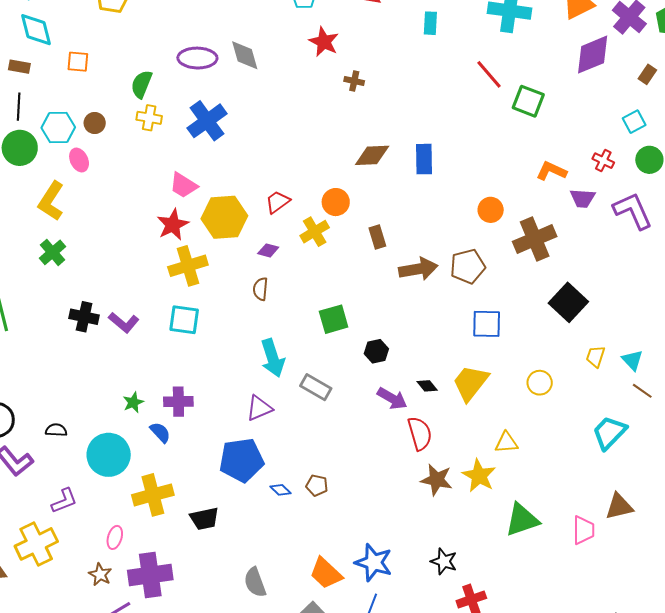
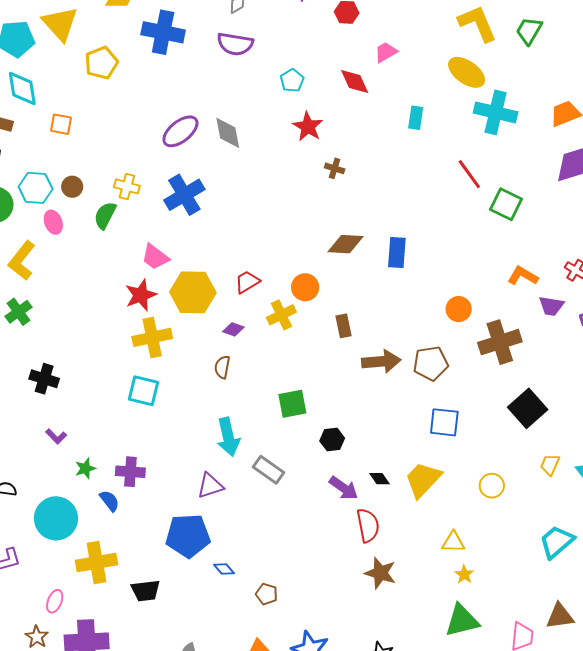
purple ellipse: (197, 58) -> (180, 131), turned -45
green semicircle: (141, 84) -> (105, 215), moved
purple L-shape: (124, 323) -> (56, 436), moved, size x0.7
yellow star: (479, 476) -> (464, 574), moved, size x0.6
brown pentagon: (317, 485) -> (267, 594), moved

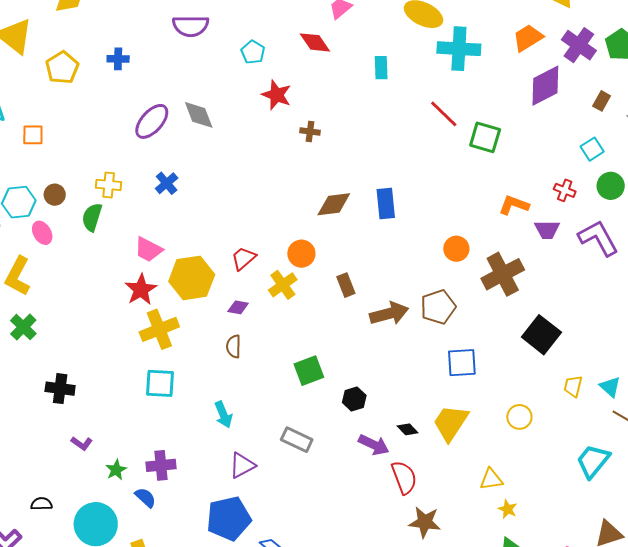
blue cross: (163, 32) -> (118, 59), moved, size x0.5
blue cross: (184, 195) -> (167, 183), size x0.6
cyan arrow: (228, 437) -> (223, 415), moved, size x0.7

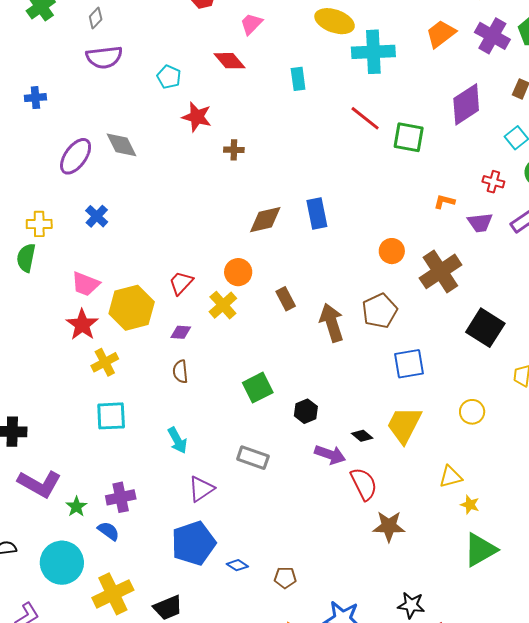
purple diamond: (545, 86) -> (466, 104), moved
orange L-shape: (514, 205) -> (444, 202), size x0.7
brown arrow: (389, 314) -> (332, 323), turned -87
yellow cross: (159, 329) -> (105, 362), size x0.7
purple L-shape: (82, 443) -> (40, 484), size x2.0

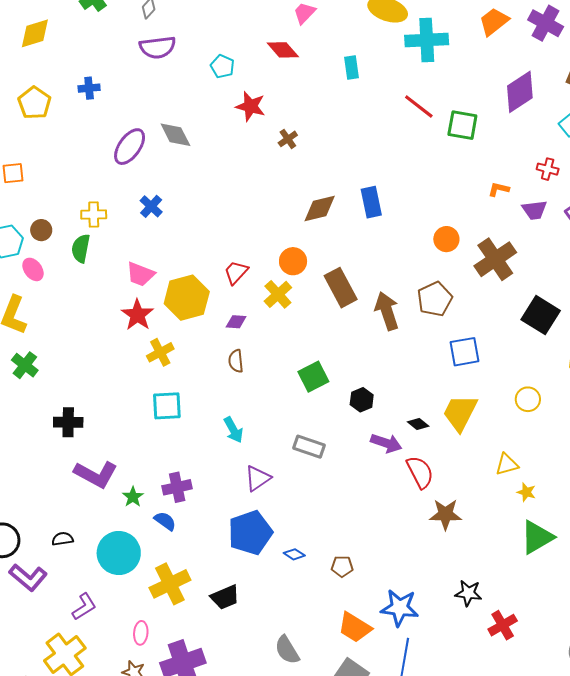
brown cross: (234, 150) -> (288, 139), turned -36
brown rectangle: (286, 299) -> (341, 288), size x1.6

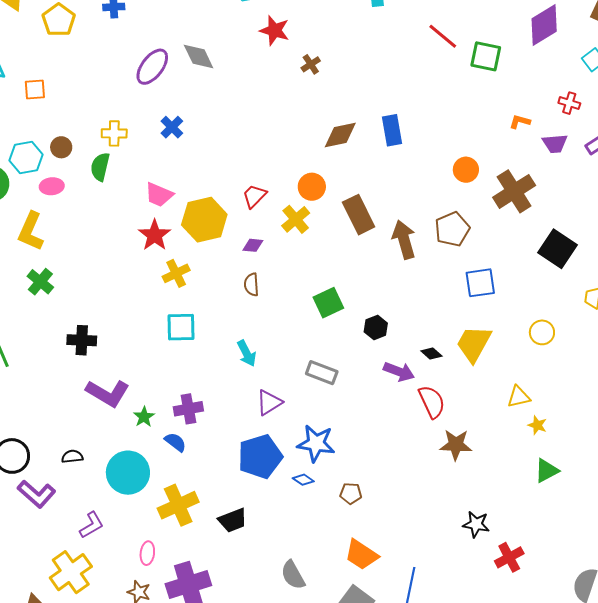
pink ellipse: (33, 269) -> (52, 186), turned -60
green triangle: (537, 537) -> (547, 471), size x0.7
blue star: (400, 608) -> (316, 443), moved

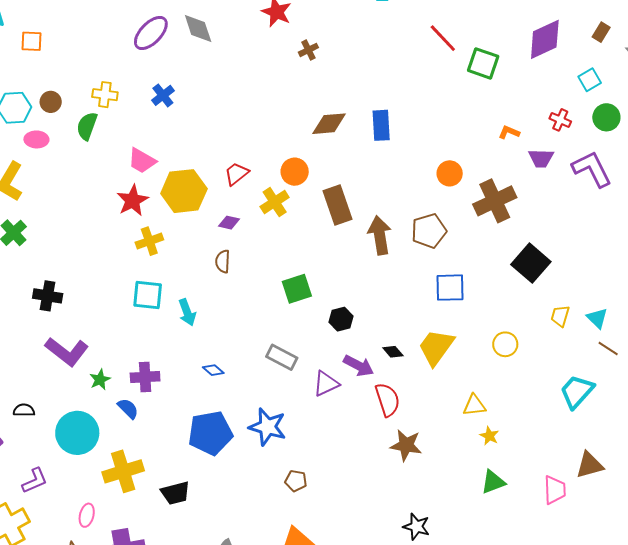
cyan arrow: (247, 353) -> (187, 312), moved
purple triangle: (269, 402) -> (326, 384), moved
blue diamond: (303, 480) -> (213, 370), moved

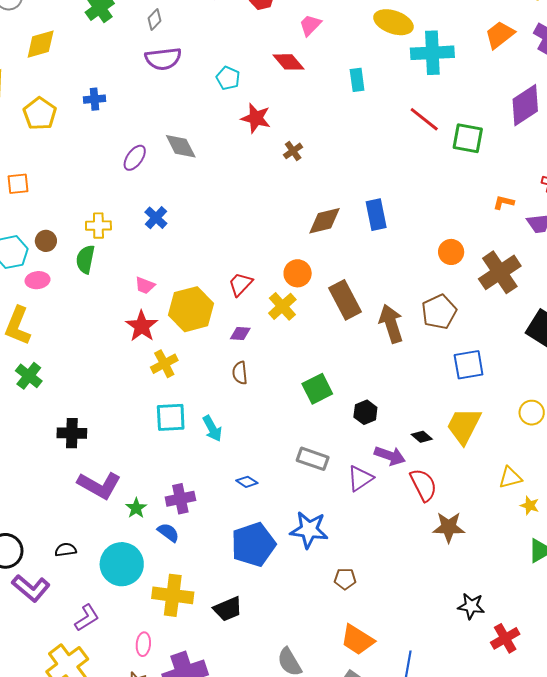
purple ellipse: (151, 33) -> (135, 158), size x0.7
pink trapezoid: (142, 161) -> (145, 285), size x0.7
yellow cross: (123, 471) -> (173, 595), turned 33

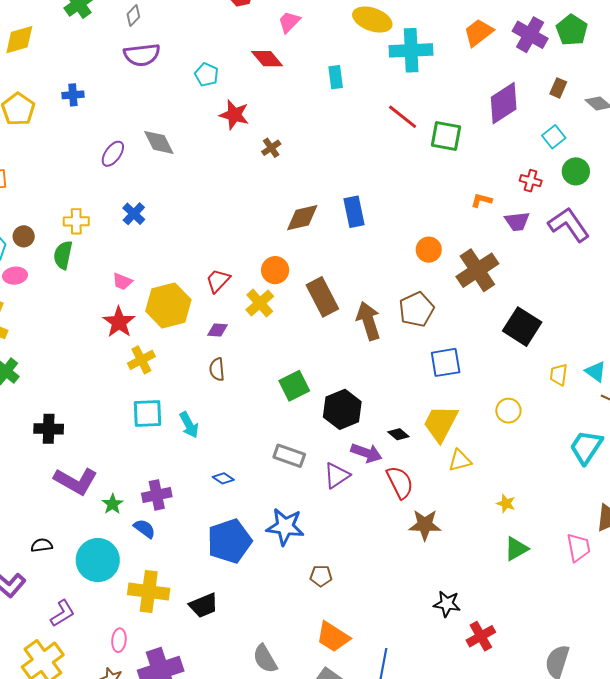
black hexagon: (365, 412) -> (342, 409), size x1.6
yellow triangle: (510, 478) -> (460, 460), moved

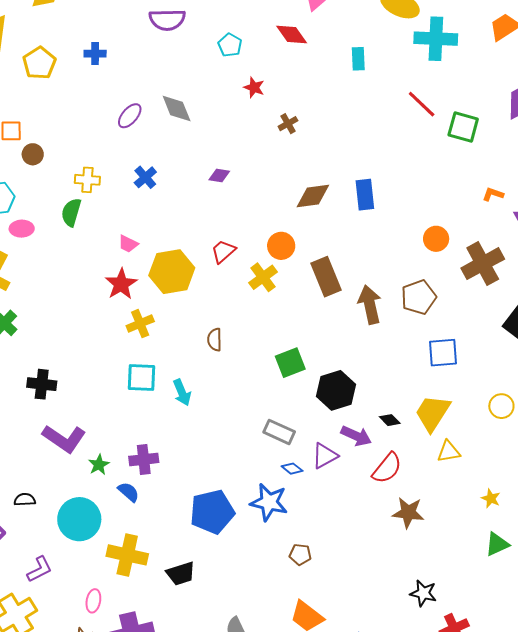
red star: (234, 115) -> (254, 87), size x0.7
brown circle: (24, 236) -> (33, 154), moved
purple diamond: (217, 330) -> (219, 175), moved
blue diamond: (223, 478) -> (292, 469), moved
red semicircle: (400, 482) -> (387, 468), turned 60

